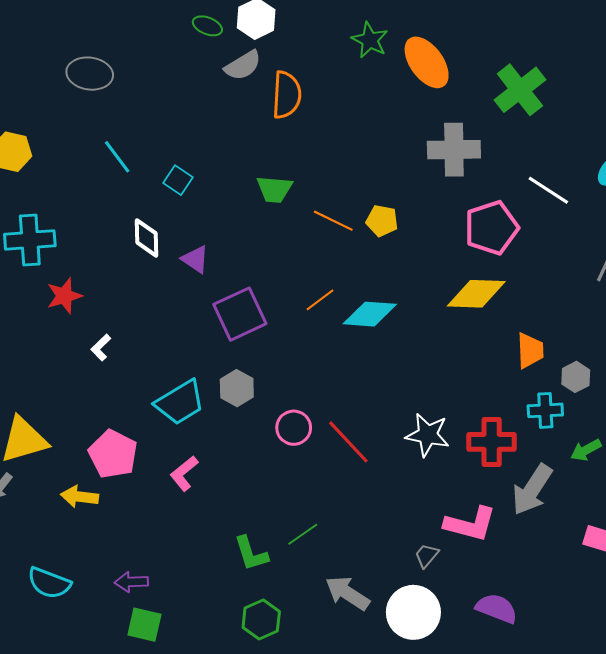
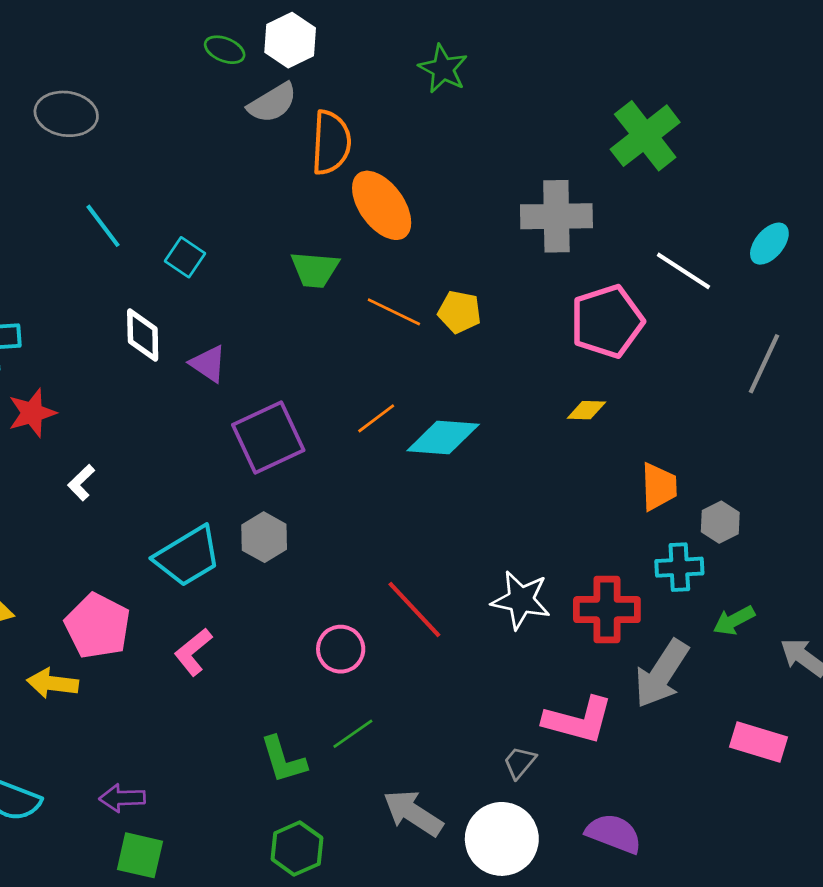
orange ellipse: (427, 62) -> (382, 205), moved
yellow diamond: (476, 294) -> (586, 410), size x0.5
pink circle: (294, 428) -> (341, 649), moved

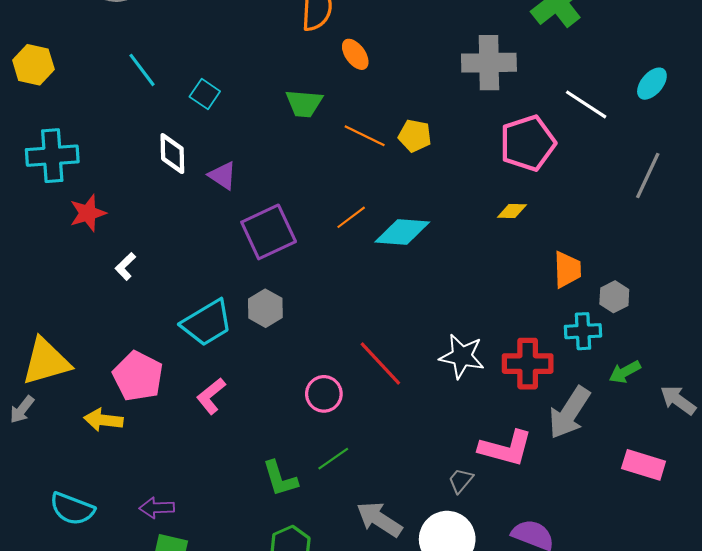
orange ellipse: (382, 205) -> (355, 54), size x0.6

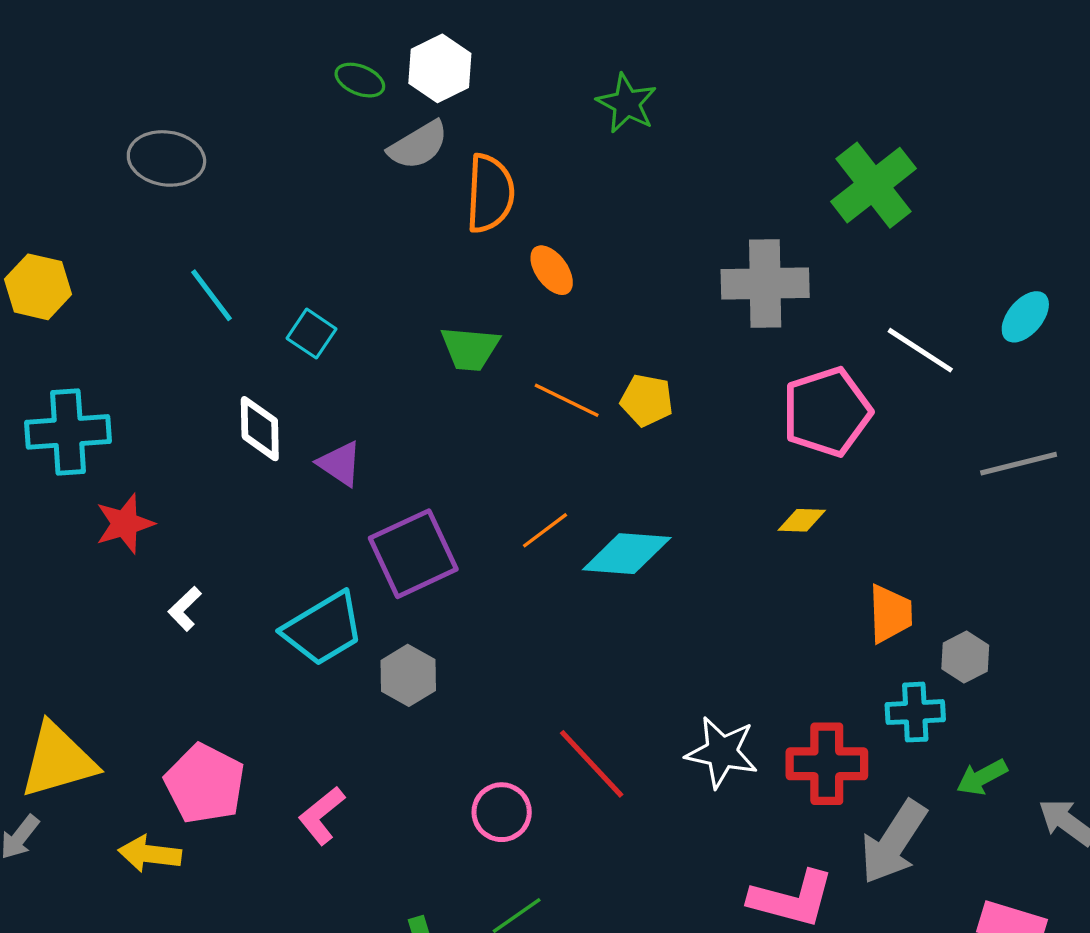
gray line: (648, 176) -> (1019, 464), turned 51
cyan trapezoid: (207, 323) -> (323, 629), moved

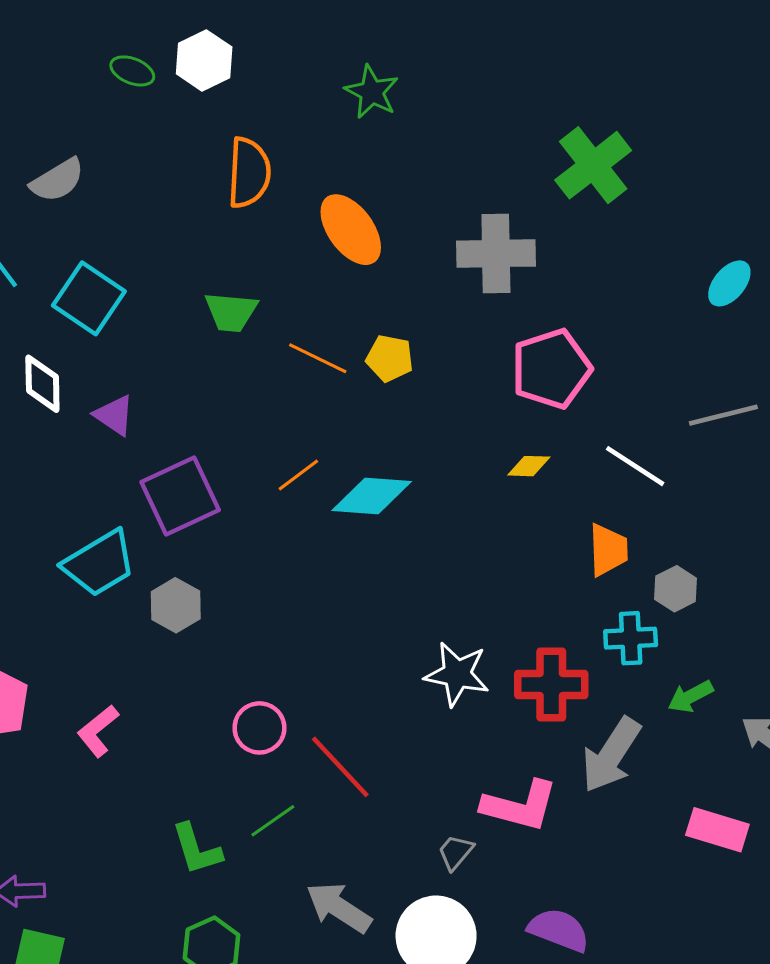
gray semicircle: (418, 145) -> (57, 180), moved
orange ellipse: (552, 270) -> (351, 230), moved, size x1.6
cyan square: (312, 334) -> (89, 298), size x1.6
white line: (920, 350) -> (635, 466), moved
red line: (592, 764) -> (340, 767), moved

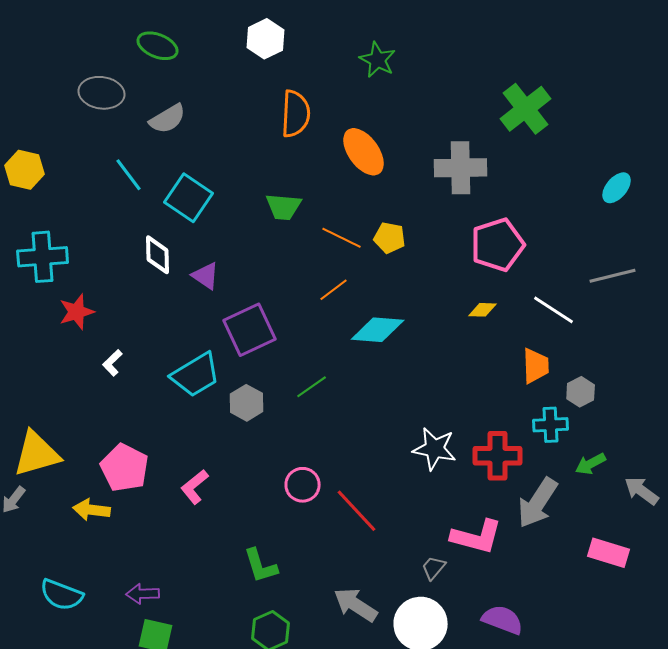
green ellipse: (132, 71) -> (158, 46), moved, size x1.4
orange line: (298, 475) -> (334, 290), moved
green line: (273, 821) -> (312, 387), moved

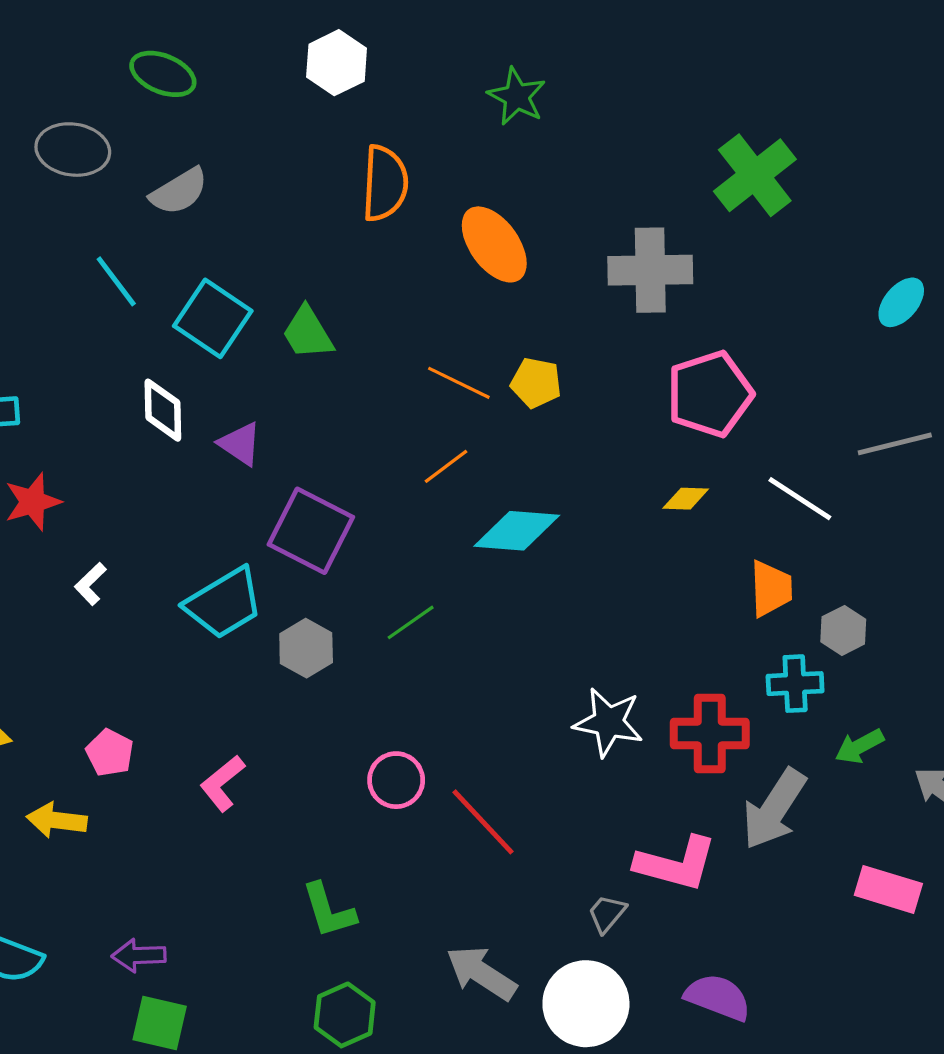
green trapezoid: (284, 207) -> (308, 333), moved, turned 54
purple square: (250, 330) -> (311, 531), turned -38
pink pentagon: (125, 468) -> (110, 753), size x0.6

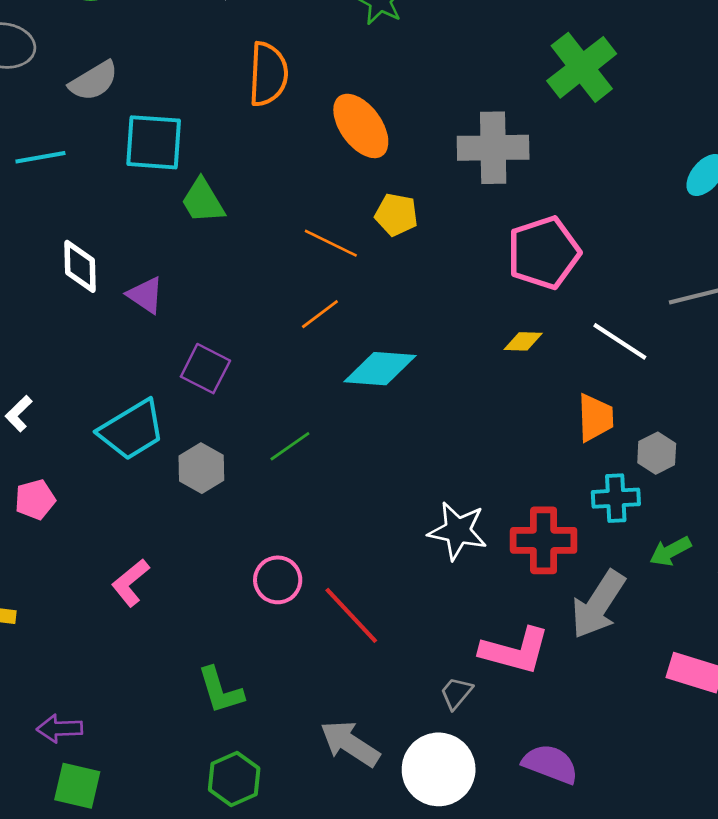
cyan line: (116, 281) -> (40, 157), turned -63
cyan square: (213, 318) -> (154, 142), moved, turned -30
yellow pentagon: (536, 383) -> (396, 215), moved
purple square: (311, 531) -> (205, 369), size x0.7
pink pentagon: (110, 753) -> (35, 499), moved, turned 30

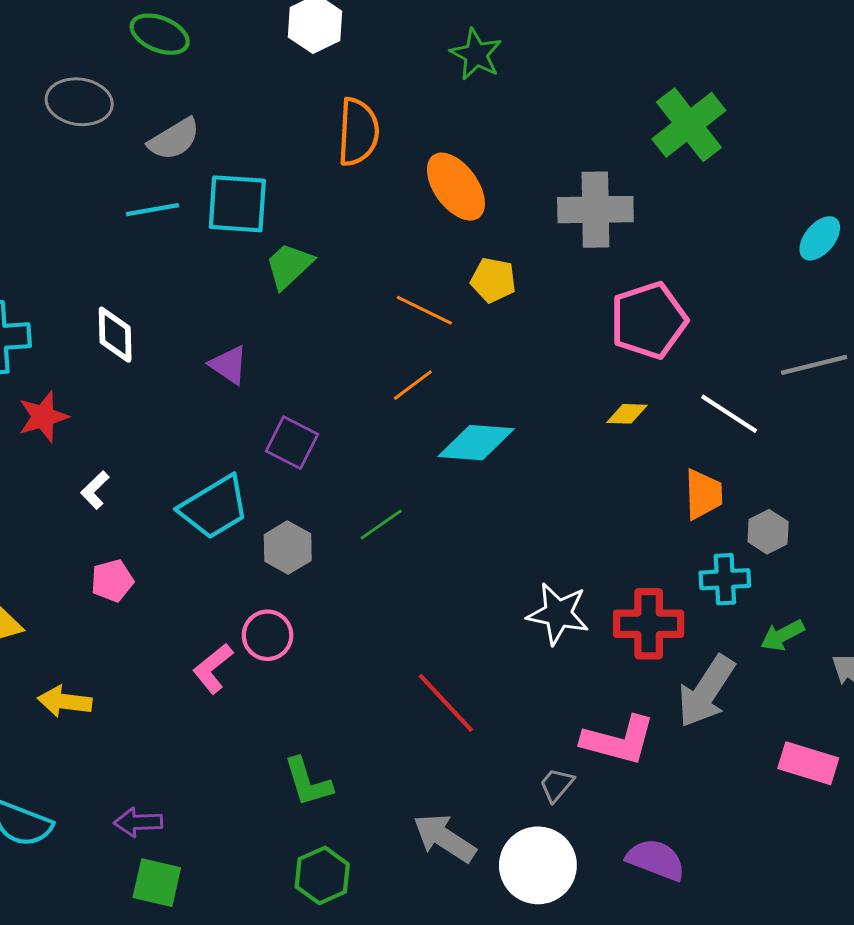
cyan line: (40, 157) -> (152, 210), moved
green trapezoid: (203, 201) -> (289, 266), turned 78
white diamond: (80, 266) -> (115, 335), moved
pink circle: (278, 580) -> (268, 635), moved

